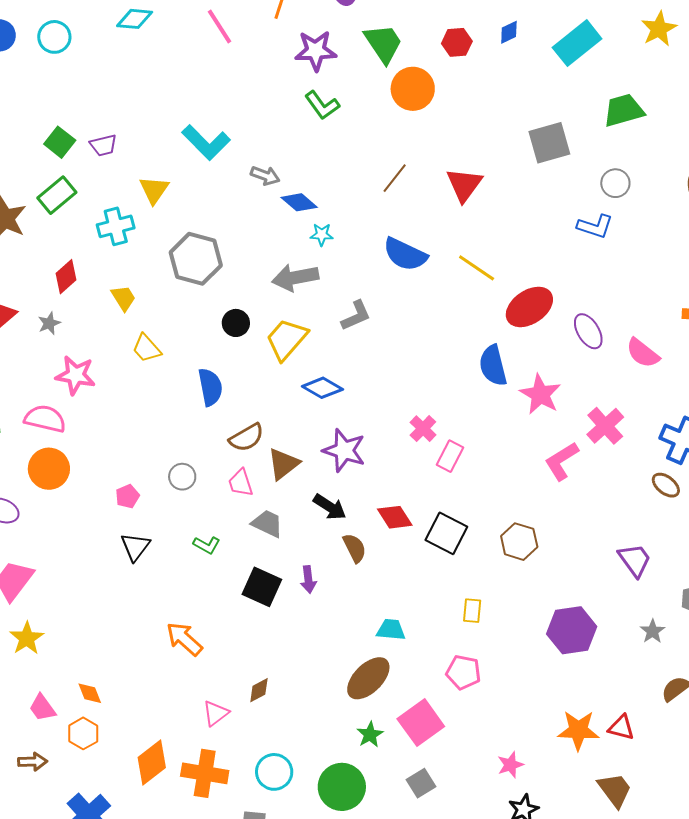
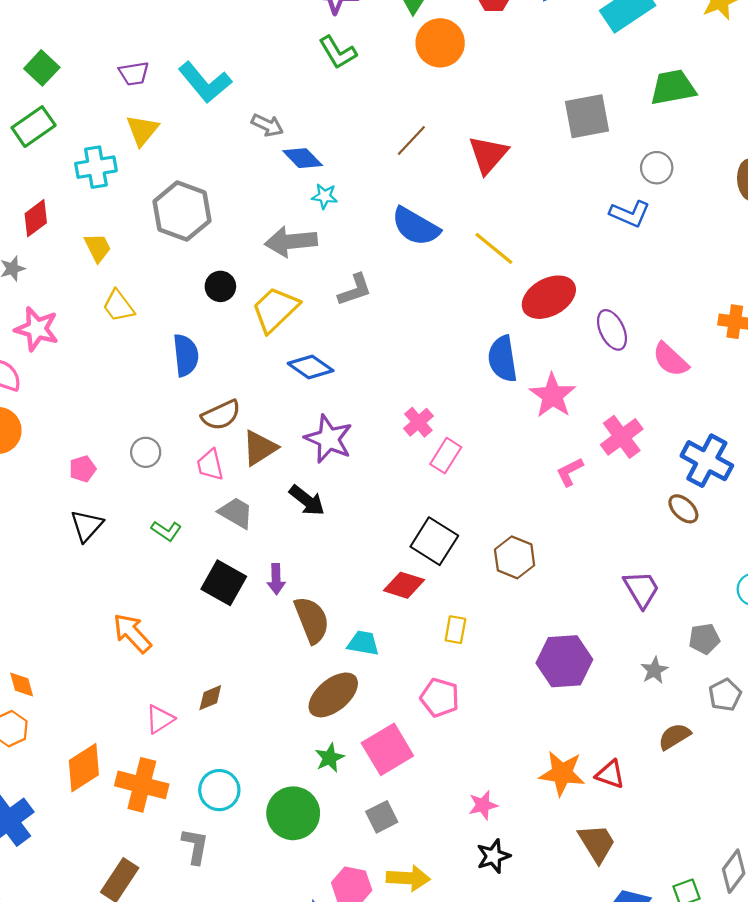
purple trapezoid: (104, 145) -> (134, 74), moved
pink L-shape: (562, 461) -> (570, 472), size x0.7
red diamond: (395, 517) -> (404, 585), moved, turned -45
brown semicircle: (355, 548) -> (312, 620), moved, size x1.4

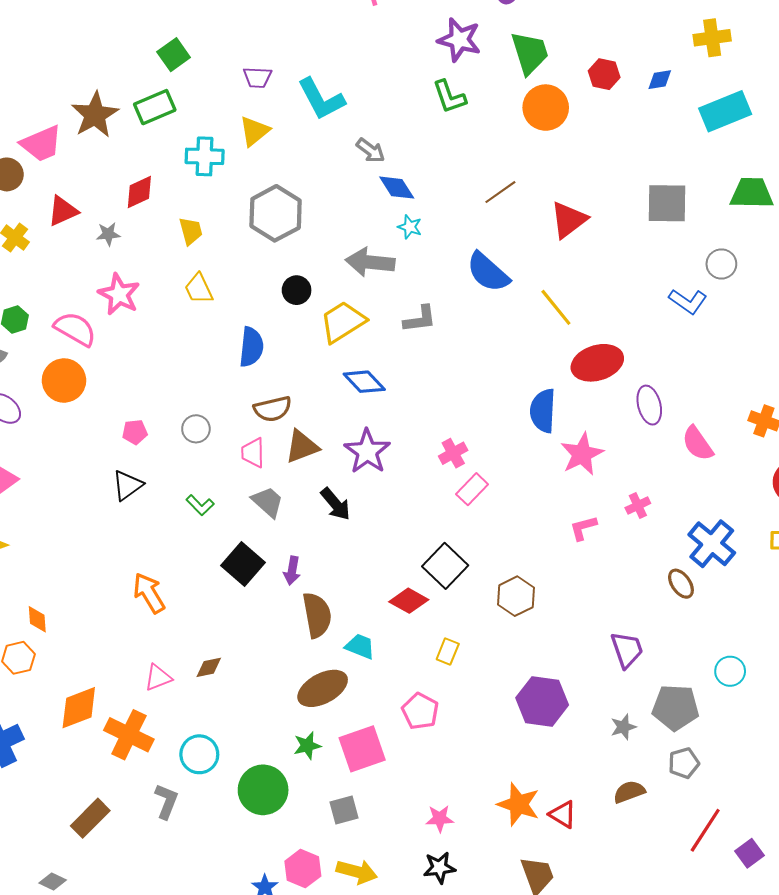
pink cross: (622, 437) -> (638, 506), size x0.6
gray pentagon: (704, 639) -> (675, 707), size x1.6

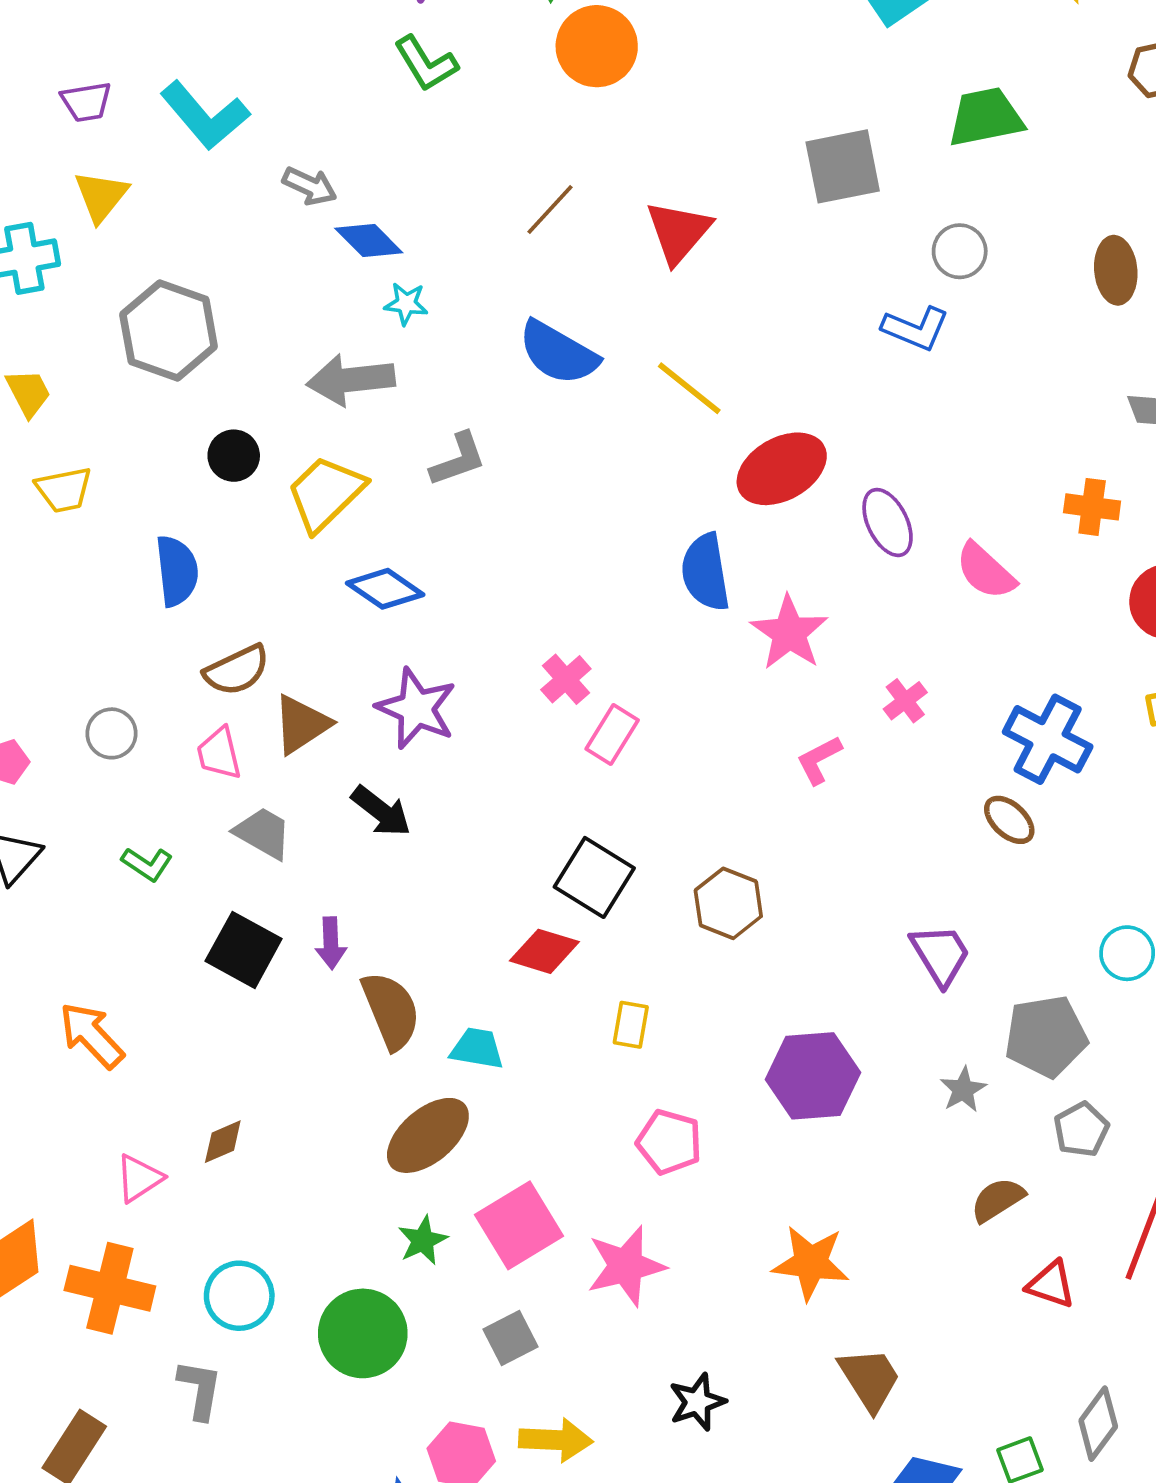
yellow trapezoid: (199, 289) -> (64, 490), turned -64
pink pentagon: (420, 711) -> (669, 1142), moved
red triangle: (563, 814) -> (1051, 1284), moved
pink star: (440, 819) -> (626, 1266), moved, size x1.6

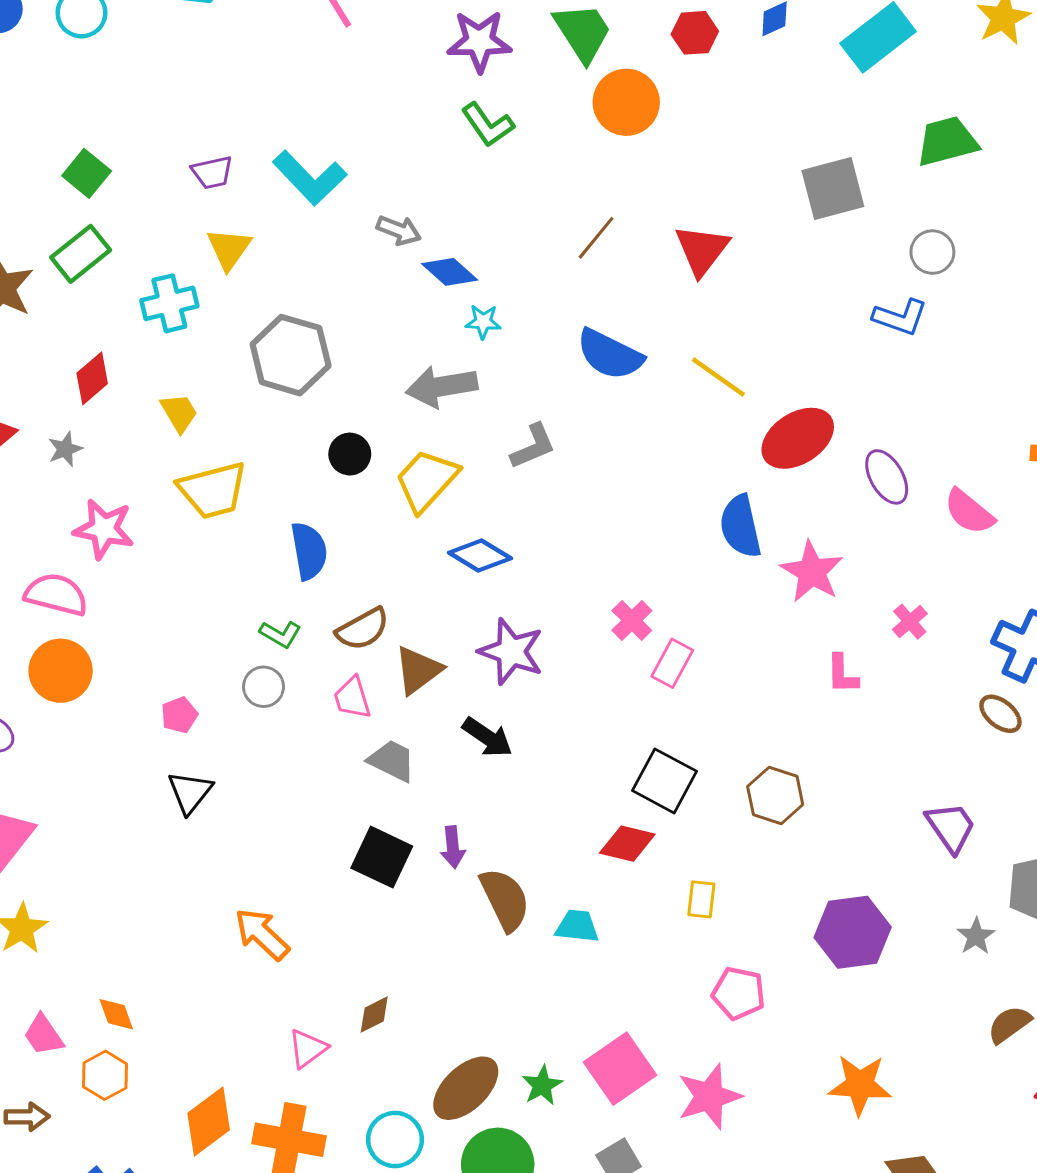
yellow trapezoid: (64, 490) -> (213, 490), size x1.5
pink L-shape: (819, 760) -> (842, 674), turned -60
green L-shape: (147, 864) -> (280, 634), moved
brown ellipse: (428, 1135) -> (466, 1088), moved

